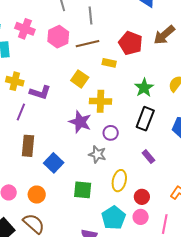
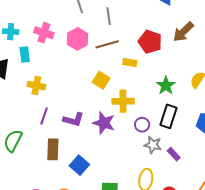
purple L-shape: (40, 92) -> (73, 120), moved
purple circle: (111, 133) -> (142, 125), moved
gray star: (97, 154) -> (153, 145), moved

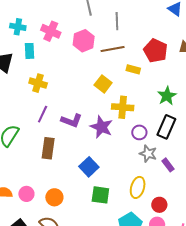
blue square: (79, 165) -> (89, 167), moved

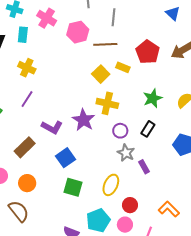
yellow square: (103, 84) -> (101, 74), moved
purple L-shape: (72, 121) -> (52, 127), moved
black rectangle: (166, 127) -> (148, 129), size x0.7
brown rectangle: (48, 148) -> (25, 147), moved, turned 30

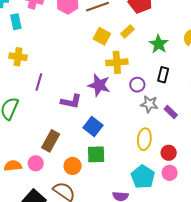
yellow rectangle: (123, 67) -> (127, 31), moved, turned -48
yellow cross: (27, 68) -> (18, 57), moved
brown rectangle: (25, 147) -> (51, 141), moved
orange circle: (27, 183) -> (73, 166), moved
green square: (73, 187) -> (96, 154), moved

